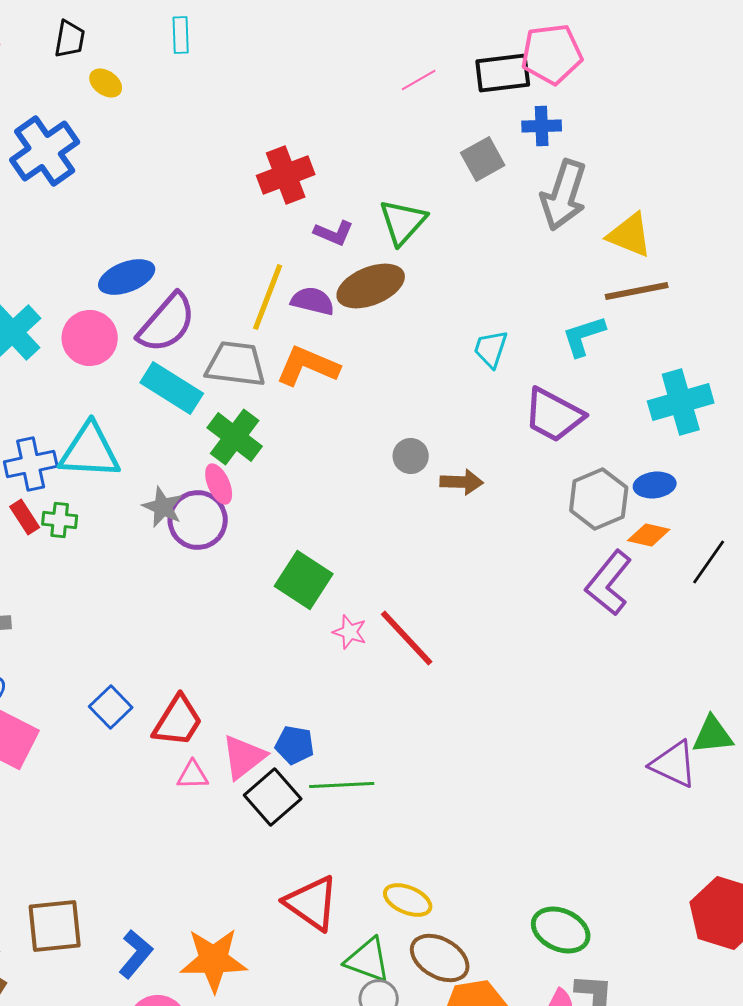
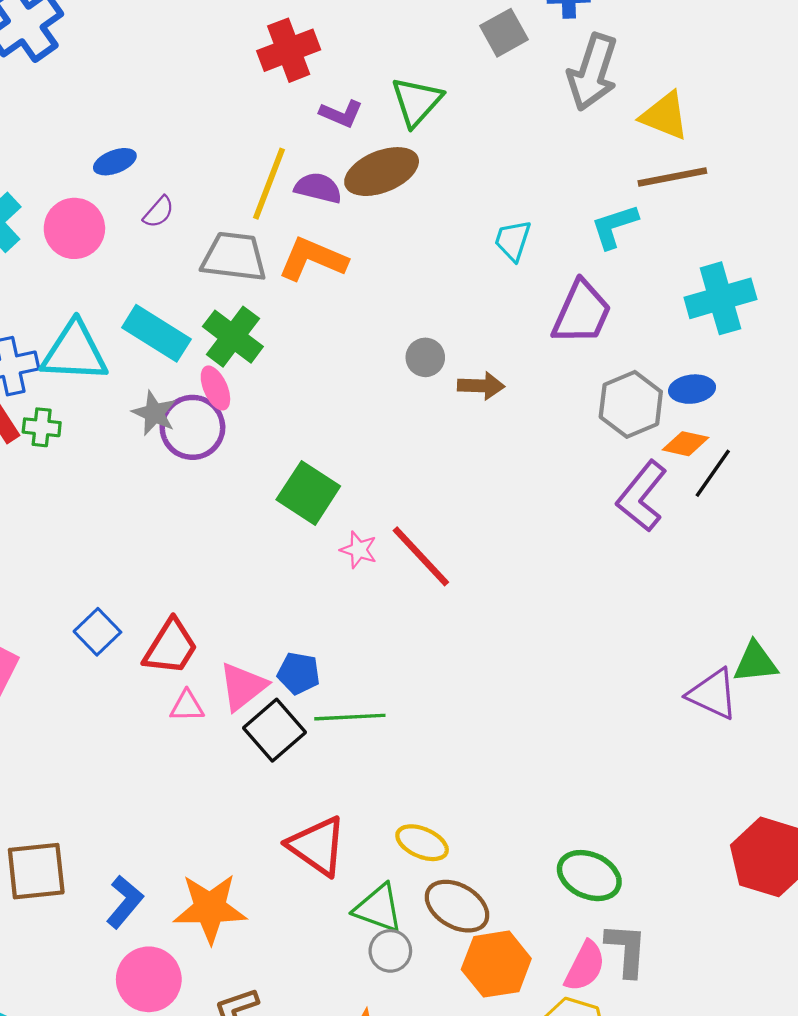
blue ellipse: (127, 277) -> (115, 162), size x0.7
purple semicircle: (167, 323) -> (159, 212), size x0.5
cyan rectangle: (172, 388) -> (156, 333), moved
purple trapezoid: (554, 415) -> (582, 313), turned -94
black line: (709, 562) -> (713, 473), moved

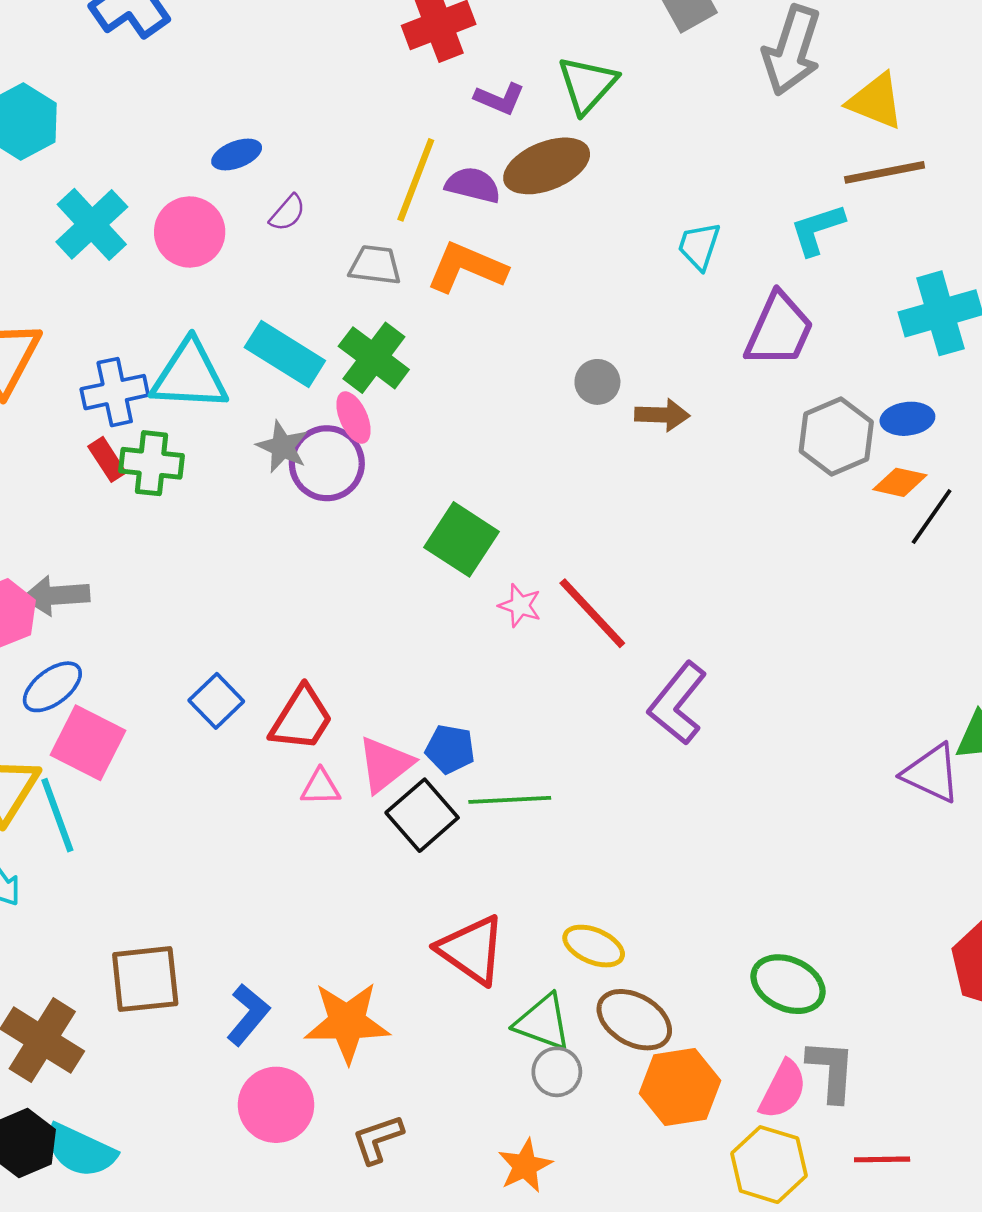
gray trapezoid: (234, 257) -> (375, 265), size x0.7
green cross: (42, 427) -> (151, 463), size x1.4
purple L-shape: (642, 496) -> (677, 703), moved

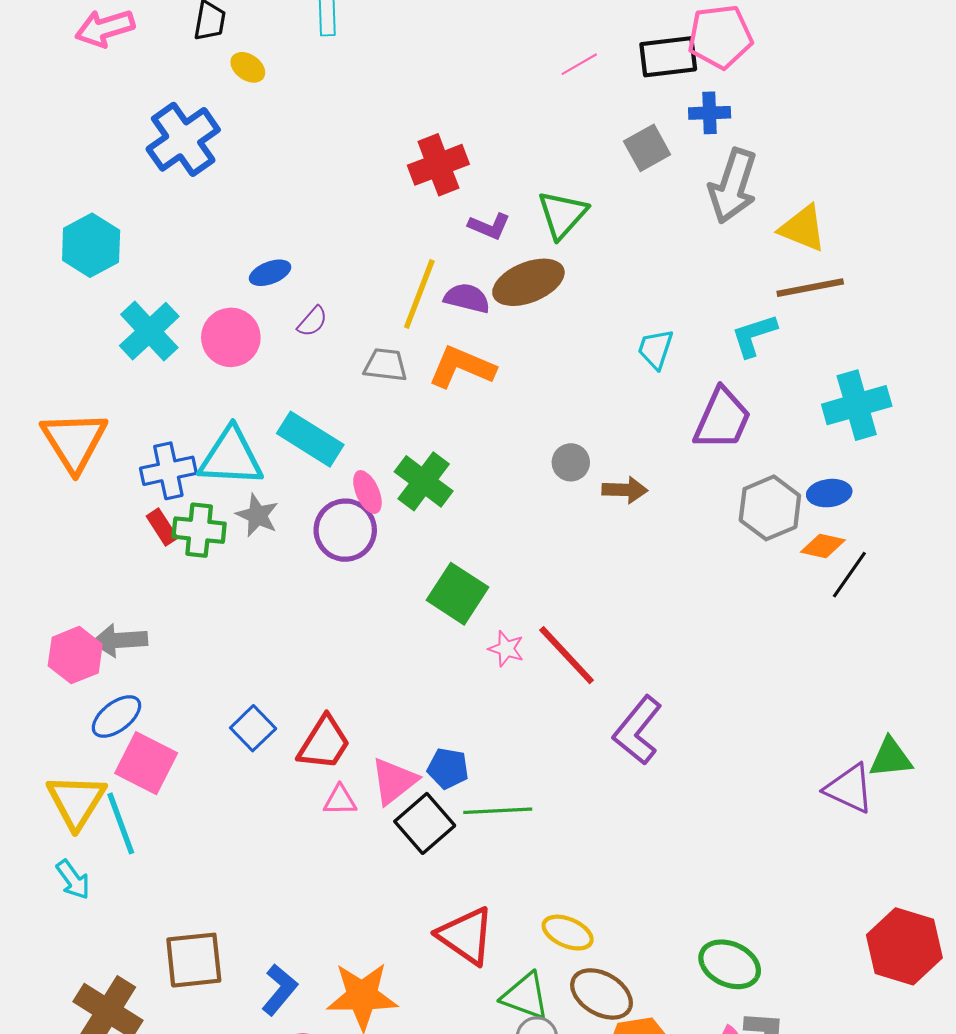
green cross: (374, 358) -> (424, 481), moved
gray star: (282, 447) -> (257, 515), moved

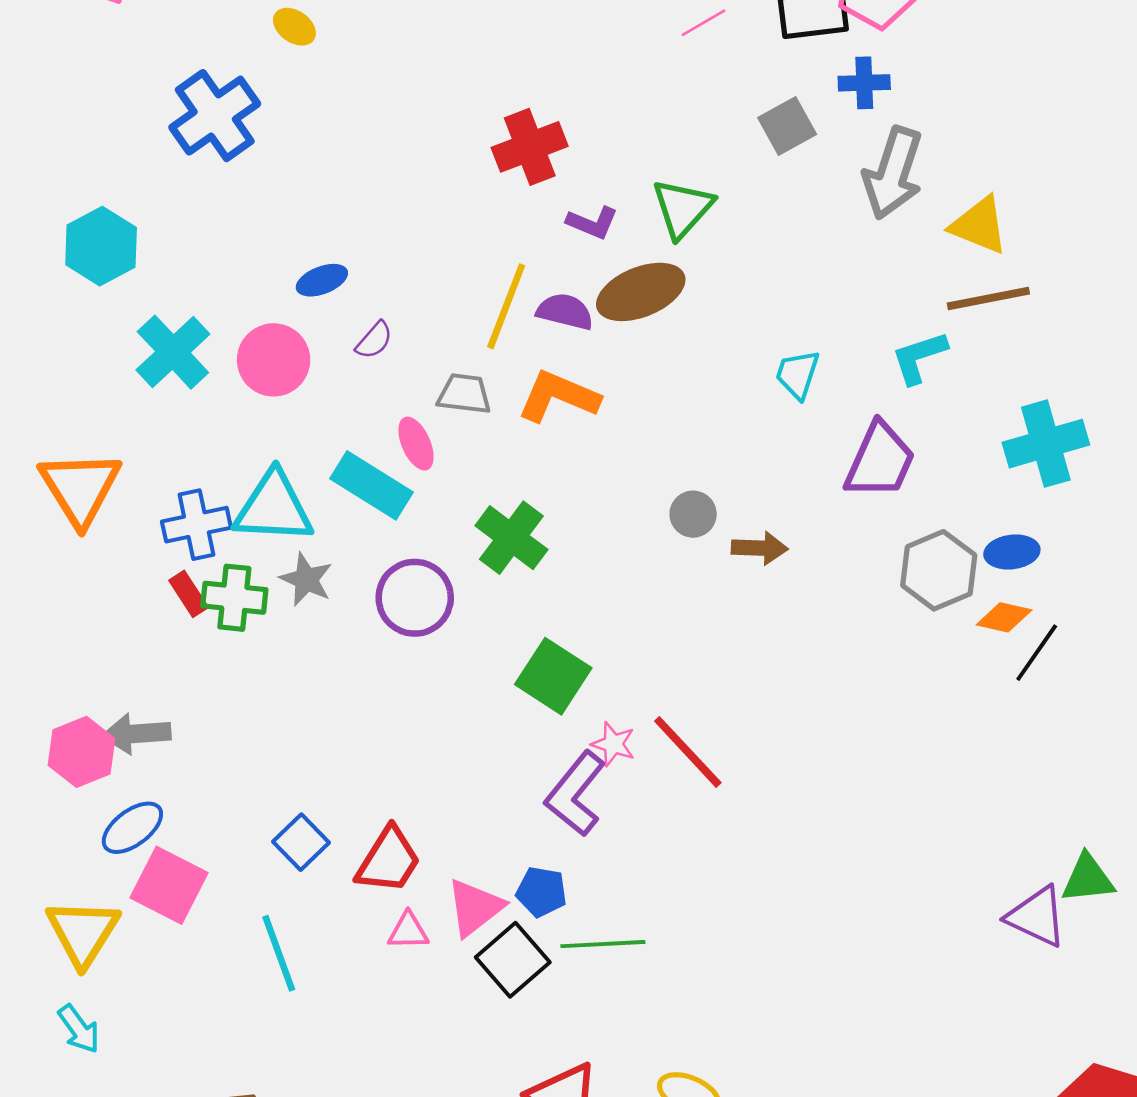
pink ellipse: (367, 492) -> (416, 444), moved
purple L-shape: (638, 730) -> (575, 794), moved
cyan line: (121, 823) -> (279, 953), moved

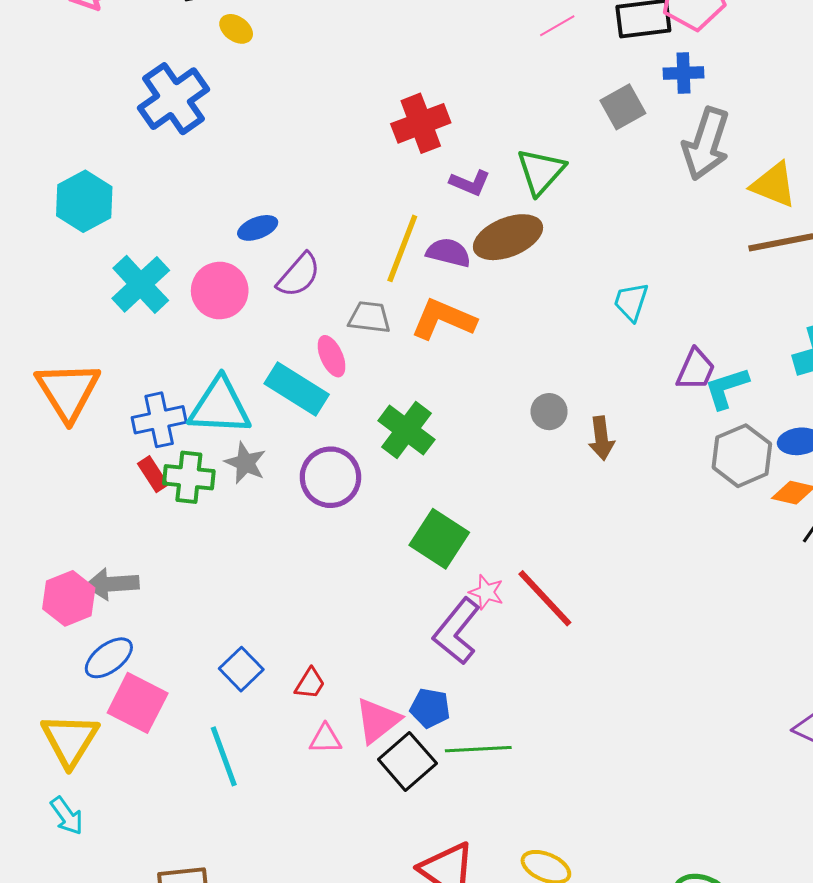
purple semicircle: (374, 340) -> (299, 275), size x1.5
cyan L-shape: (919, 357) -> (727, 388), moved
purple trapezoid: (880, 461) -> (696, 370), size x0.7
brown arrow: (760, 548) -> (601, 438), turned 81
red trapezoid: (389, 860) -> (310, 683), size x0.6

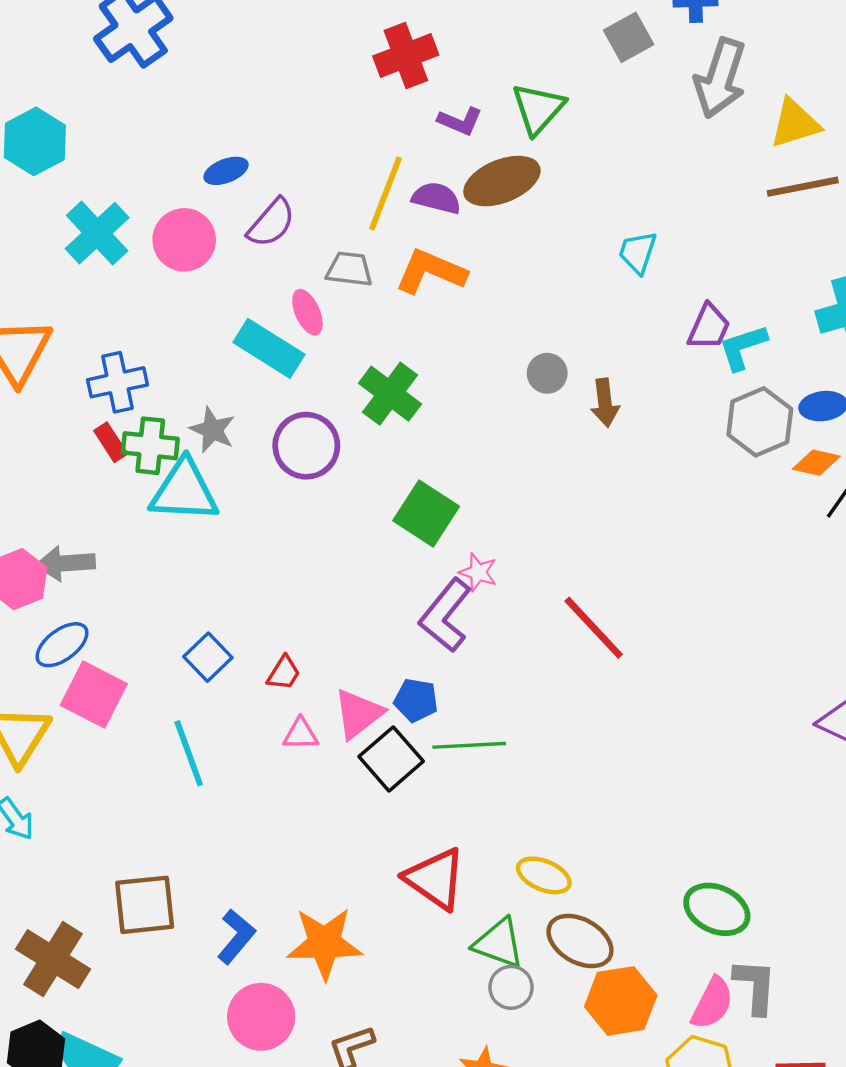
yellow triangle: (774, 185) -> (795, 123), turned -39
cyan triangle: (220, 406) -> (184, 491), moved
red line: (545, 598) -> (594, 628), moved

